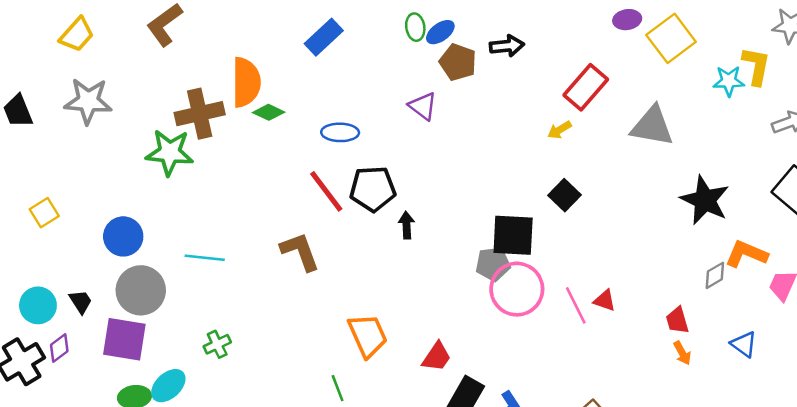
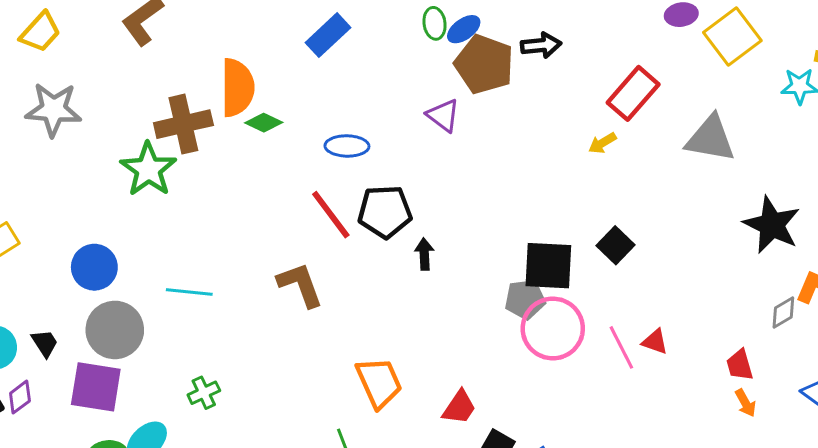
brown pentagon: (458, 62) -> (484, 64), size x1.4
green star: (170, 152) -> (148, 169), turned 30
black square: (564, 195) -> (616, 245), moved

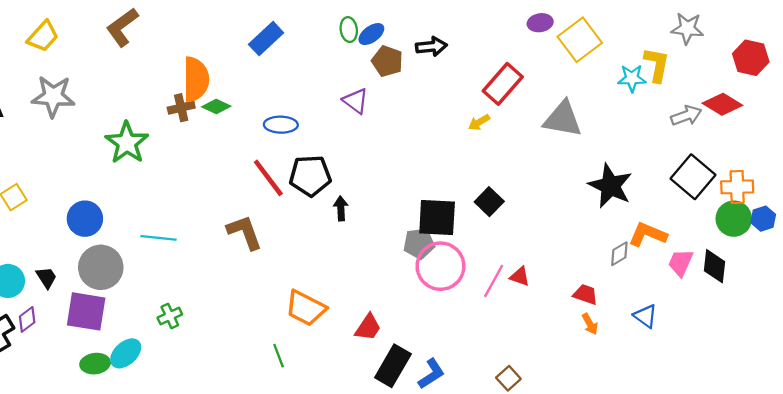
brown pentagon: (484, 64) -> (387, 61), size x0.7
brown cross: (183, 124) -> (181, 108), moved, size x0.6
pink line: (621, 347) -> (494, 281), turned 56
red trapezoid: (740, 365) -> (585, 294), turned 125
orange trapezoid: (379, 383) -> (306, 308), turned 141

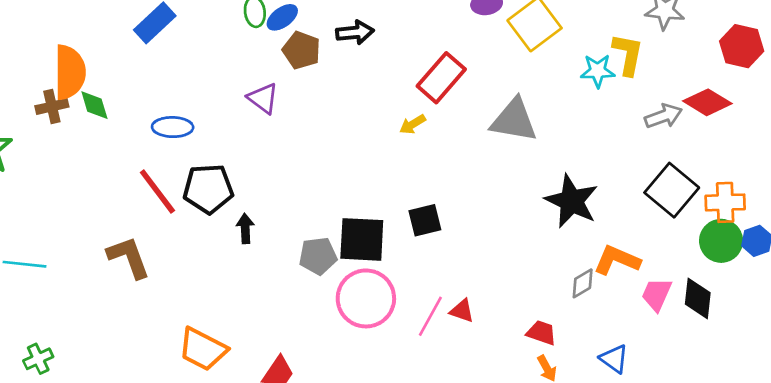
green diamond: (216, 107) -> (94, 105), turned 48
black square: (489, 202) -> (425, 220), turned 32
gray pentagon: (419, 244) -> (318, 256), moved

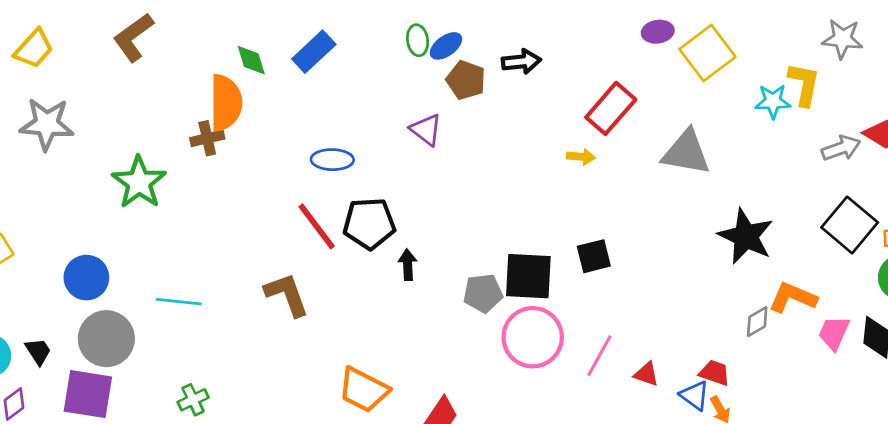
green diamond: (94, 105) -> (251, 60), moved
yellow arrow: (413, 124) -> (581, 157), turned -144
red triangle: (462, 311) -> (646, 374), moved
blue triangle: (614, 359) -> (695, 395), moved

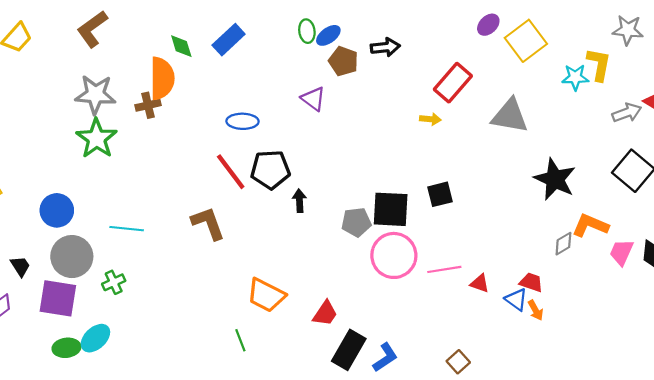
purple ellipse: (658, 32) -> (488, 25), turned -35
gray star: (47, 124) -> (95, 94), moved
pink line: (599, 356) -> (444, 269), turned 52
green cross: (193, 400) -> (114, 282), moved

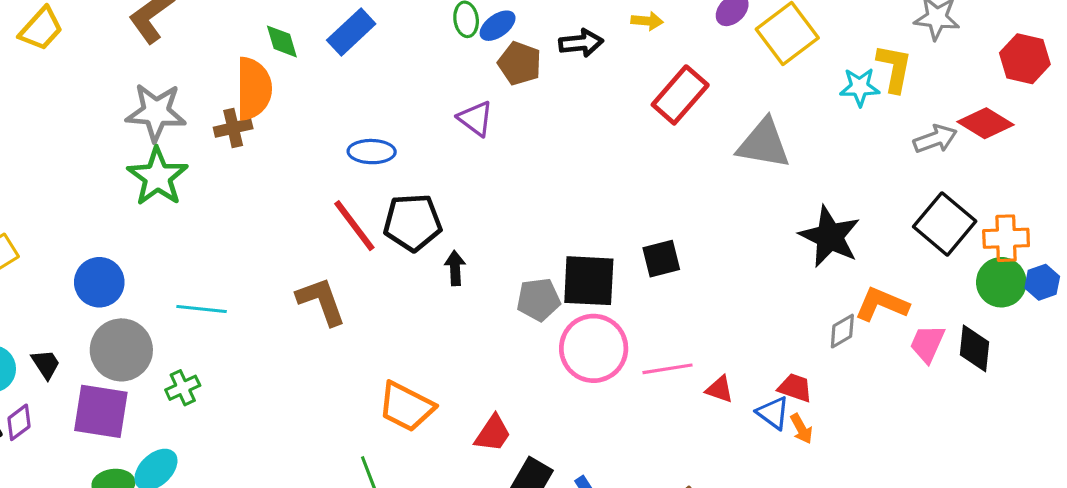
yellow arrow: (430, 119) -> (647, 21), moved

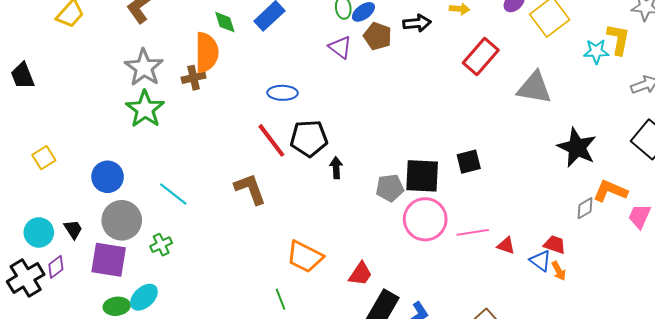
gray star: (156, 112) -> (144, 68), turned 30
purple triangle: (476, 119) -> (340, 47), moved
cyan line: (202, 309) -> (173, 194), turned 32

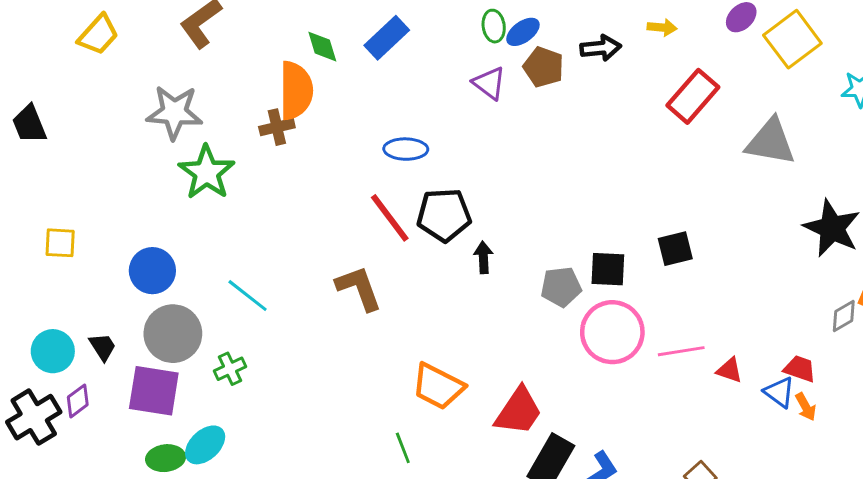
gray star: (144, 68) -> (174, 112), moved, turned -30
yellow square: (44, 158) -> (60, 243), turned 35
black square: (422, 176) -> (608, 269), size x0.7
red trapezoid: (360, 274) -> (519, 411), size x1.4

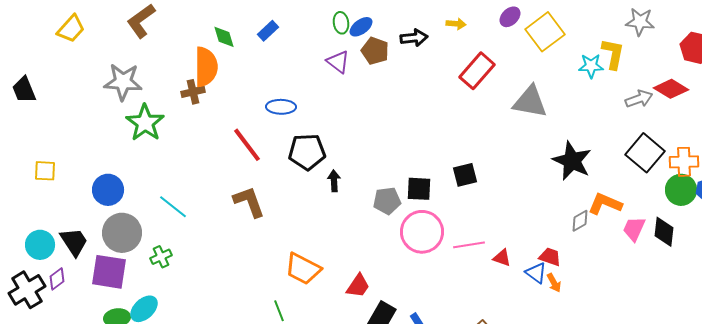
blue rectangle: (387, 38) -> (268, 31), size x0.7
red line: (390, 218) -> (247, 145), moved
black trapezoid: (103, 347) -> (74, 242), size x1.5
red trapezoid: (519, 411) -> (358, 286), size x0.7

